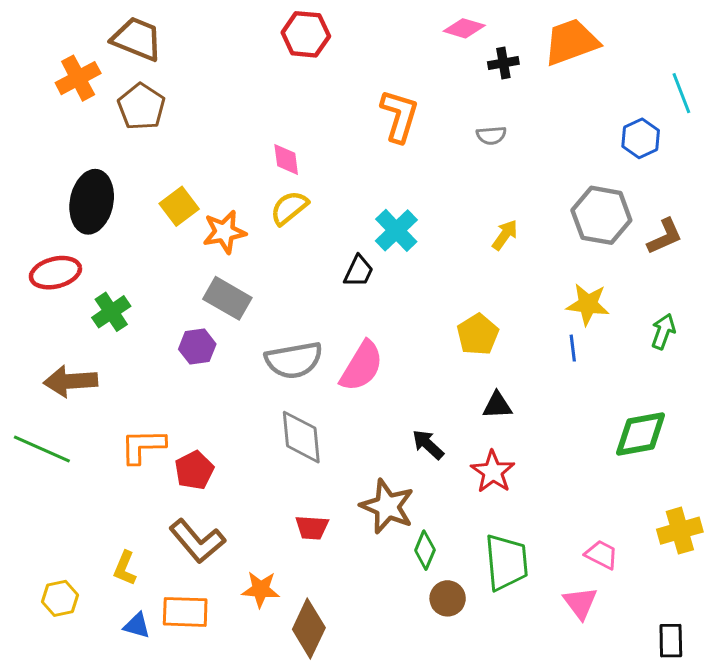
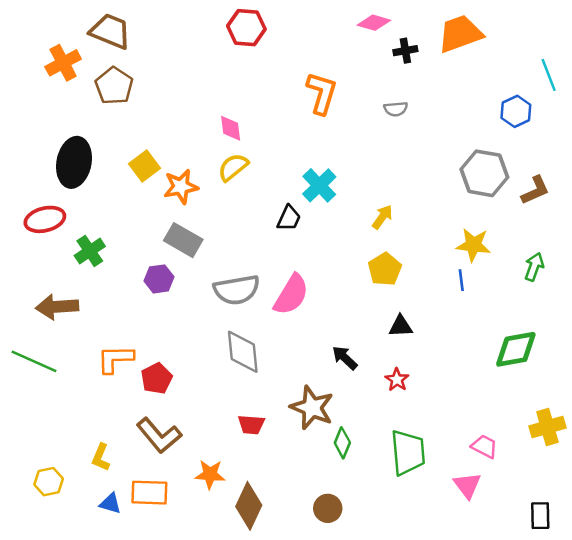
yellow arrow: (505, 235) -> (382, 217), moved
red star: (493, 472) -> (397, 380), size x0.7
brown circle: (448, 598) -> (328, 508), moved

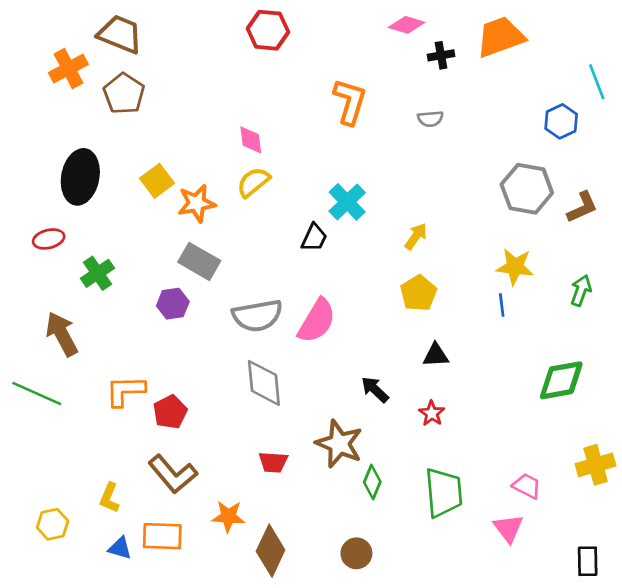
red ellipse: (45, 219) -> (49, 239), size x0.7
brown arrow: (57, 307) -> (62, 334), turned 66

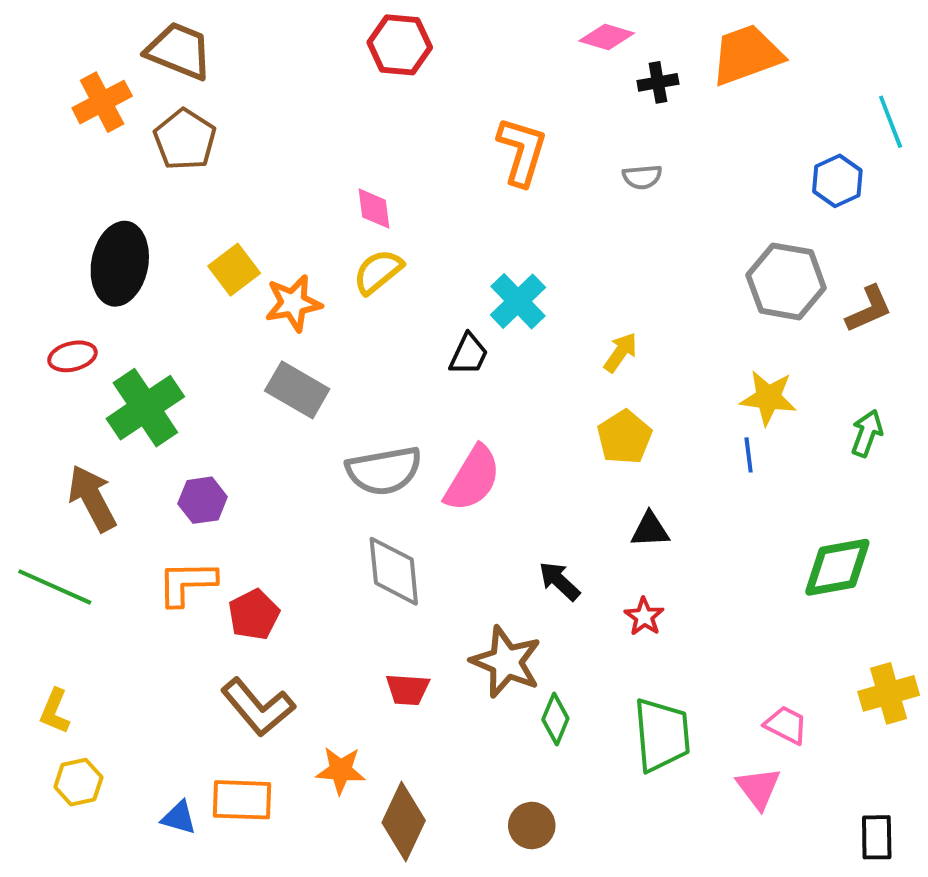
green cross: (97, 273) -> (145, 408), size x1.5
purple hexagon: (173, 304) -> (203, 500), moved
yellow L-shape: (109, 498) -> (55, 711), moved

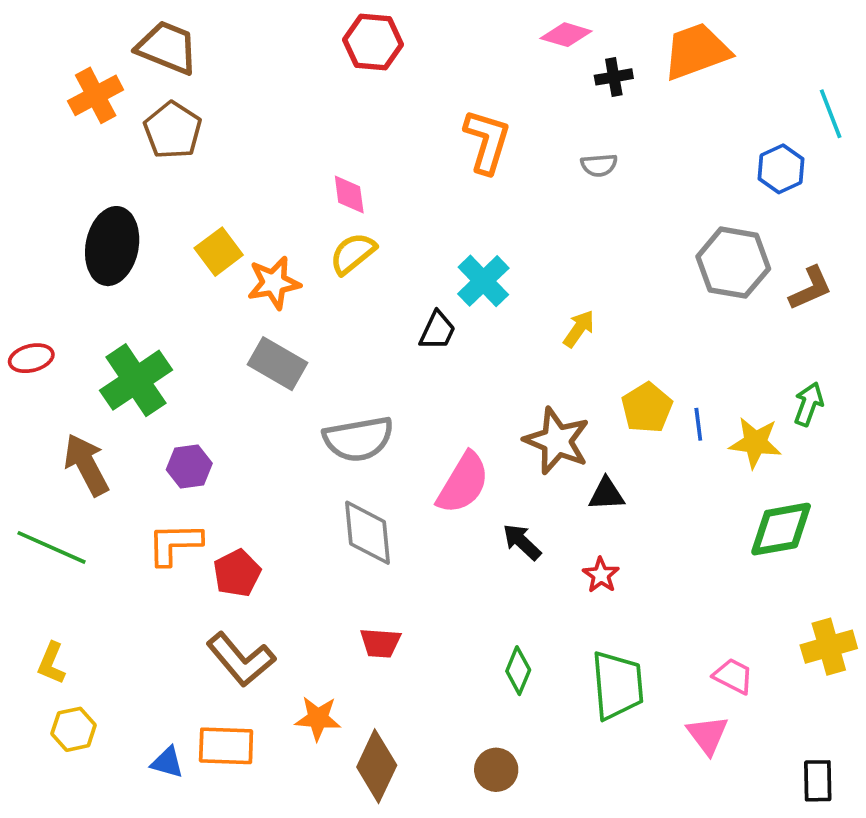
red ellipse: (72, 356) -> (31, 358), moved
yellow star: (768, 398) -> (755, 443), moved
yellow pentagon: (624, 437) -> (647, 408), moved
pink semicircle: (473, 479) -> (463, 483), moved
brown star: (506, 662) -> (557, 441), moved

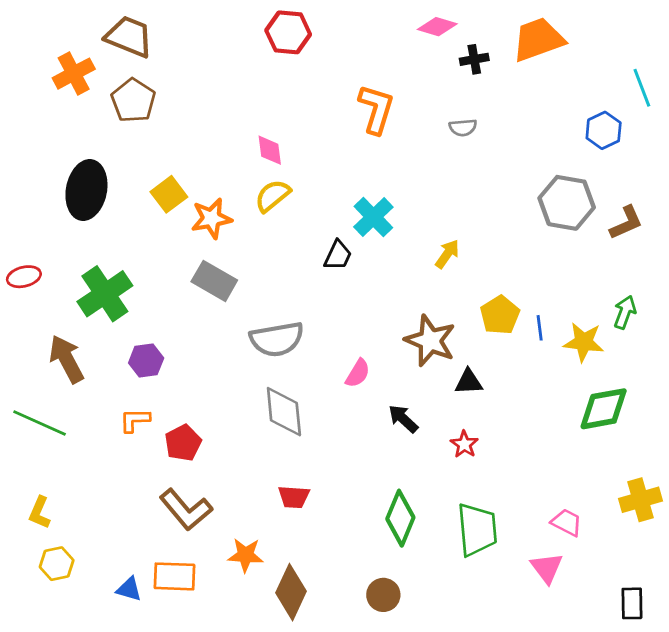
pink semicircle: (463, 483) -> (358, 373), size x0.6
orange L-shape: (175, 544) -> (135, 420), size x0.7
green diamond: (518, 671) -> (400, 518), size x1.5

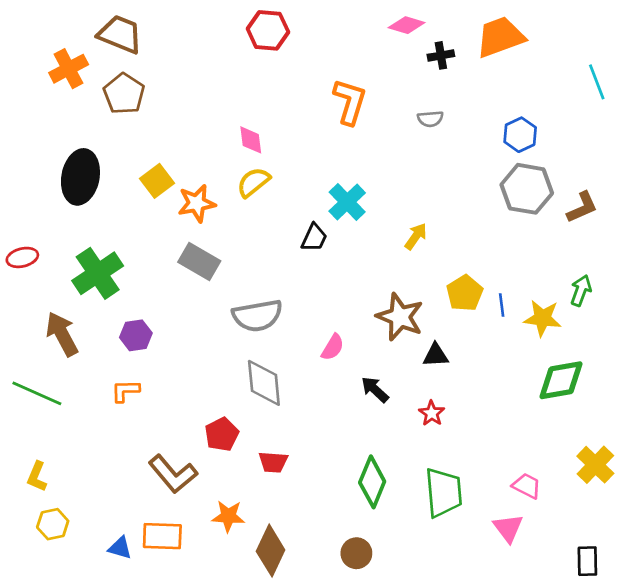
blue hexagon: (604, 130) -> (520, 135), moved
red pentagon: (183, 443) -> (222, 434), moved
yellow cross: (640, 500) -> (595, 465), turned -30

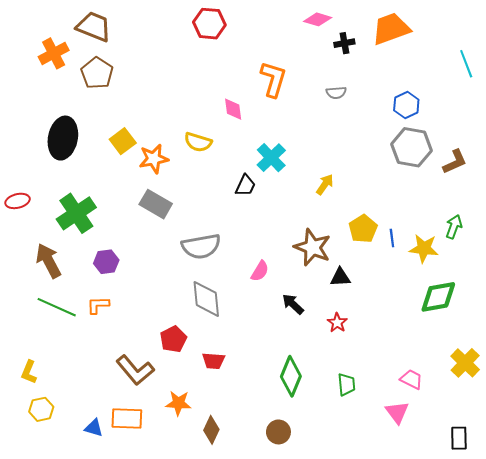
pink diamond: (251, 140) -> (233, 109), moved
yellow semicircle: (253, 182) -> (198, 142), turned -124
green line: (37, 393) -> (57, 307), moved
green trapezoid: (444, 492) -> (347, 385), size x0.6
brown diamond: (271, 551) -> (211, 430), size x0.7

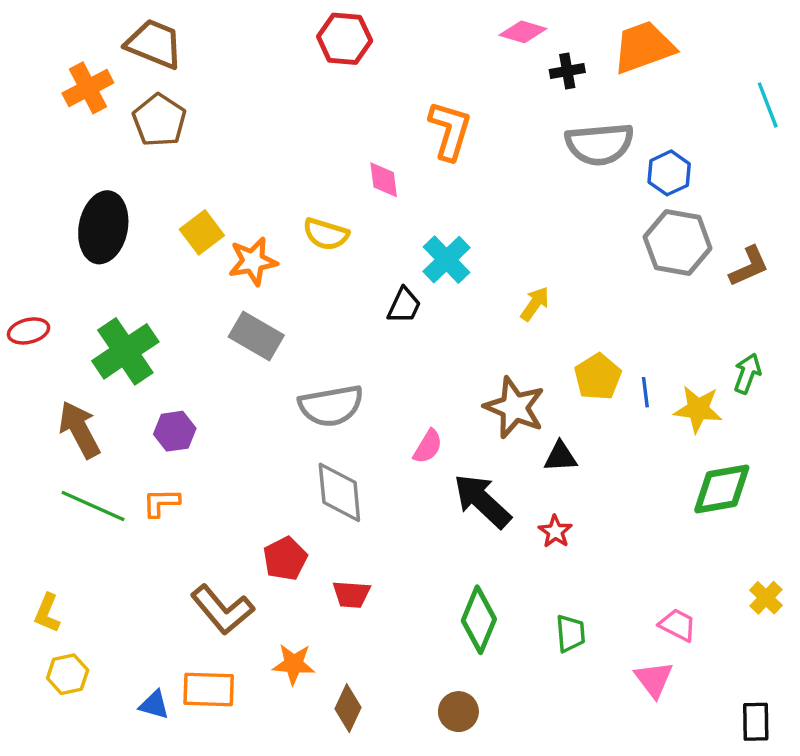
gray semicircle: (336, 93) -> (599, 144), moved, size x2.0
black arrow: (293, 304) -> (482, 501), size x1.6
yellow cross: (465, 363) -> (766, 598), size x0.7

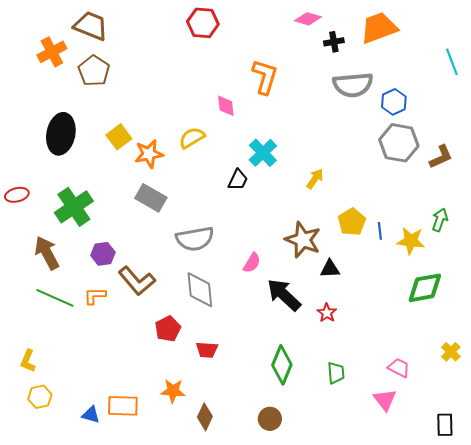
yellow semicircle: (326, 234) -> (192, 138), turned 132
brown L-shape: (222, 610) -> (137, 281), moved

